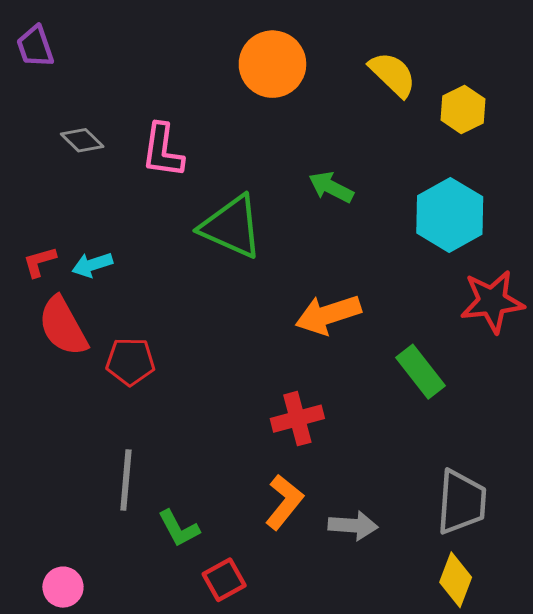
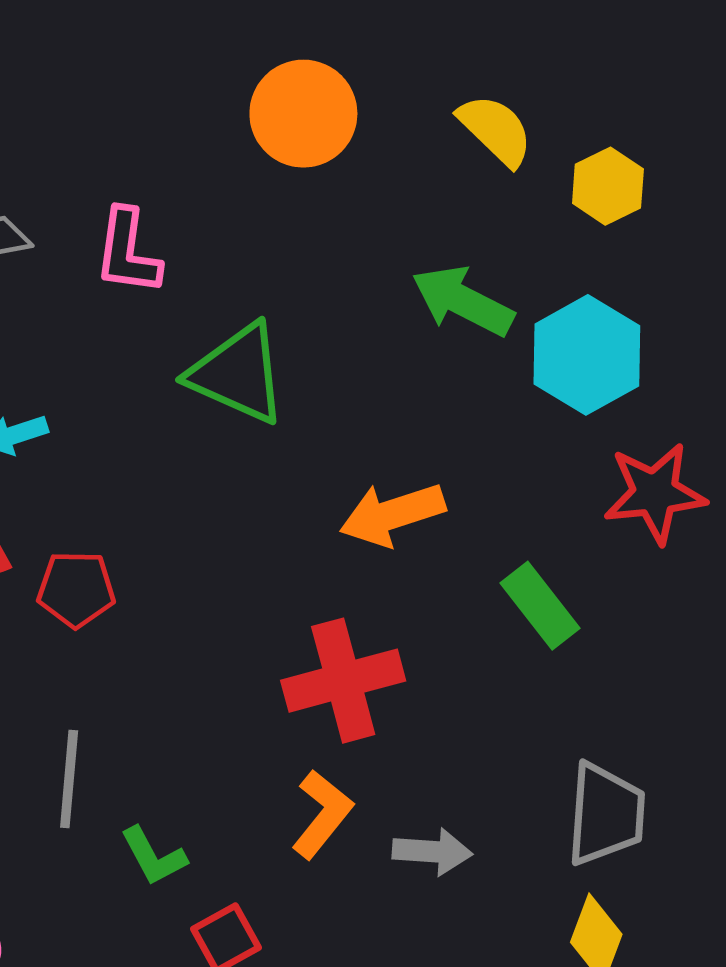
green arrow: (331, 187) -> (463, 301), moved, size x1.4
red cross: (297, 419) -> (343, 681), size x1.4

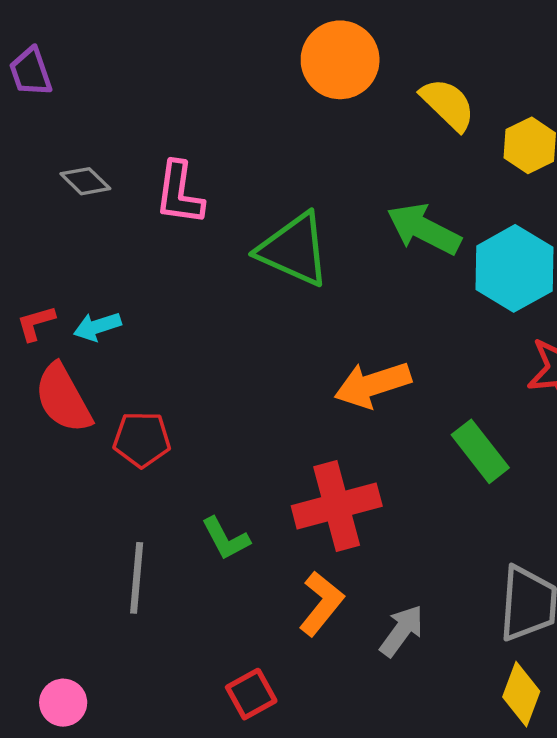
orange circle: (303, 114) -> (340, 60), moved
green triangle: (238, 374) -> (294, 250), moved
gray arrow: (432, 852) -> (402, 631), turned -58
green L-shape: (153, 856) -> (226, 538), moved

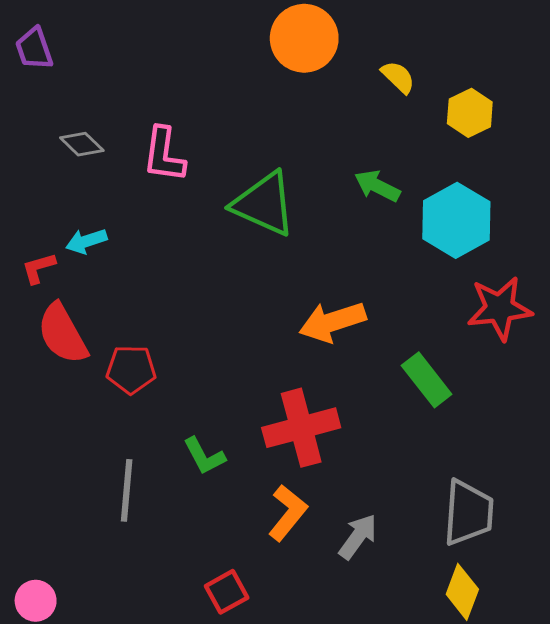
yellow semicircle: (448, 104) -> (398, 77), size x0.7
green arrow: (424, 229) -> (377, 186), size x0.7
cyan arrow: (97, 327) -> (86, 241), moved
pink circle: (63, 703) -> (36, 601), moved

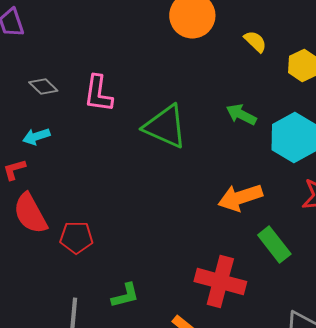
cyan arrow: (86, 241) -> (36, 136), moved
orange arrow: (333, 322) -> (240, 198), moved
red cross: (301, 428) -> (220, 282), moved, turned 30
green L-shape: (204, 456) -> (125, 296), turned -76

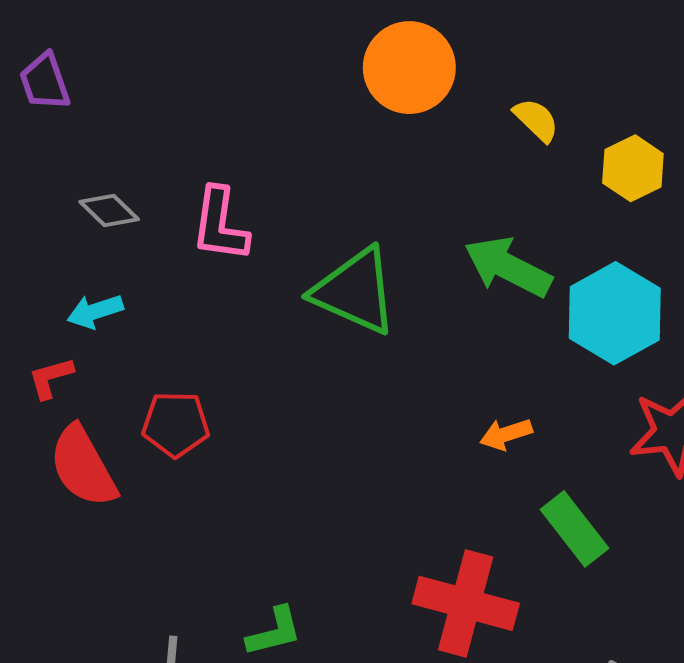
green arrow: (241, 114) -> (508, 267), size x1.4
orange arrow: (240, 198) -> (506, 434), size x0.6
red pentagon: (76, 238) -> (176, 424), moved

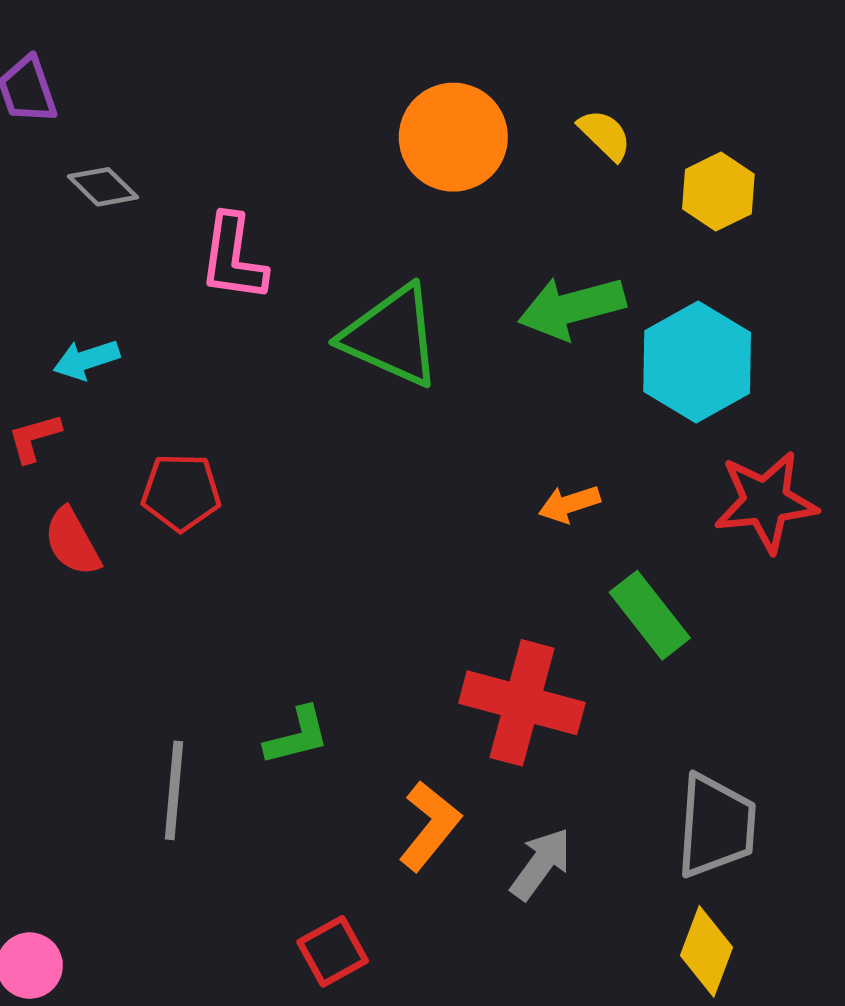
orange circle: (409, 68) -> (453, 137), moved
gray diamond: (109, 211) -> (103, 187), moved
green arrow: (508, 267) -> (572, 308), turned -42
red semicircle: (83, 466) -> (72, 542), size x0.7

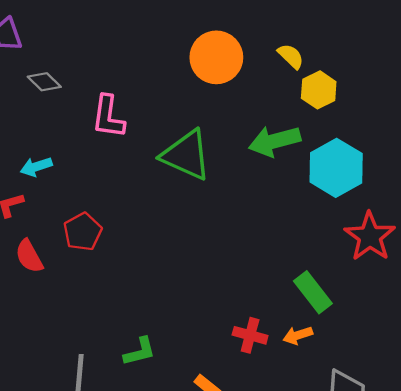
yellow hexagon: (718, 192) -> (319, 90), moved
red pentagon: (181, 492) -> (83, 232), turned -30
red star: (766, 502) -> (370, 236), turned -30
orange arrow: (569, 504) -> (298, 335), moved
red cross: (522, 703) -> (250, 335), size x0.6

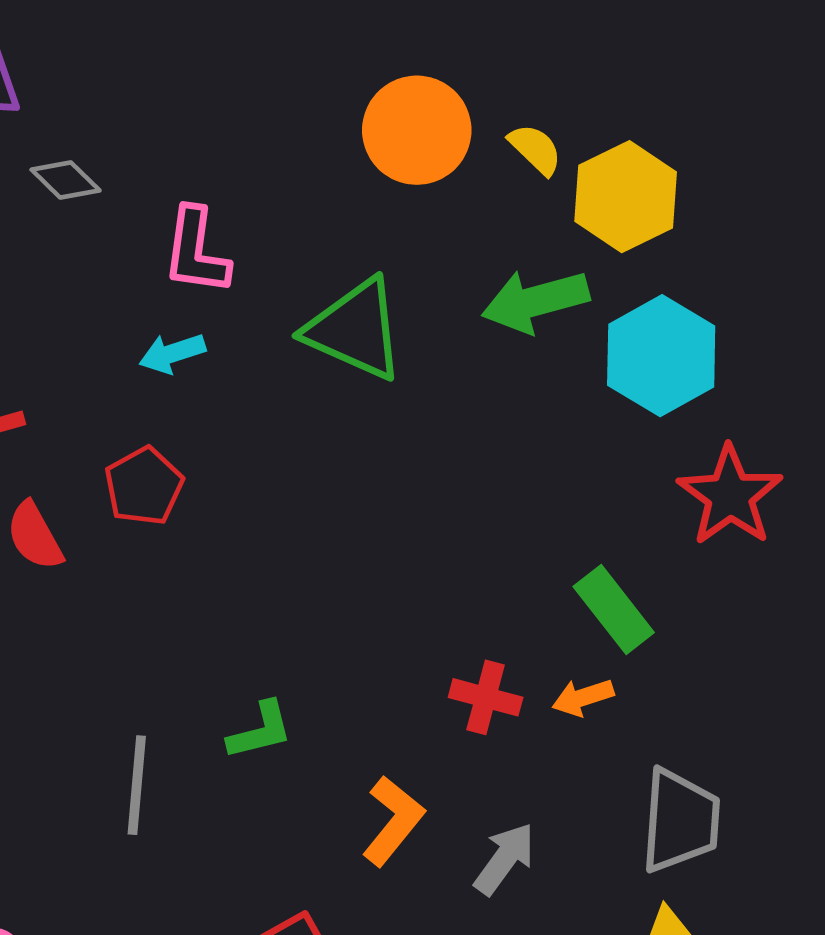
yellow semicircle: (291, 56) -> (535, 149), moved
yellow hexagon: (319, 90) -> (626, 197), size x1.4
cyan arrow: (36, 167) -> (172, 353), moved

